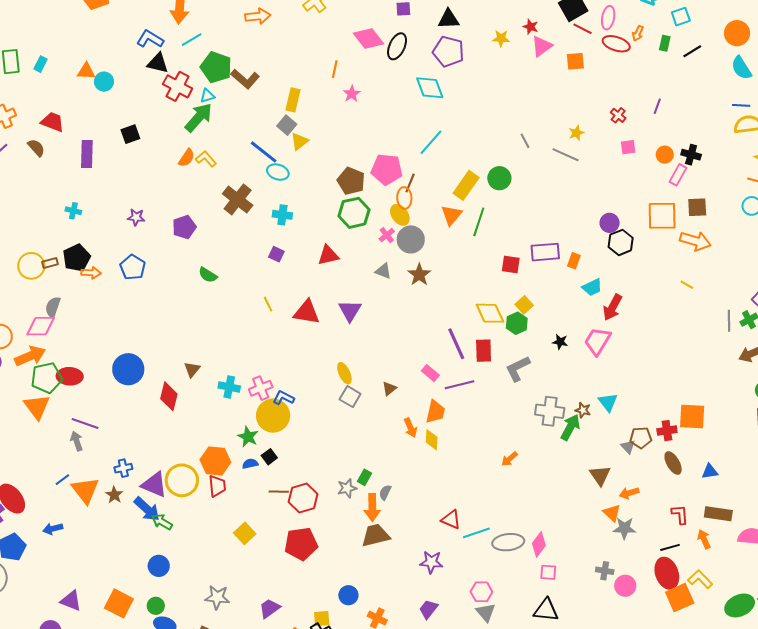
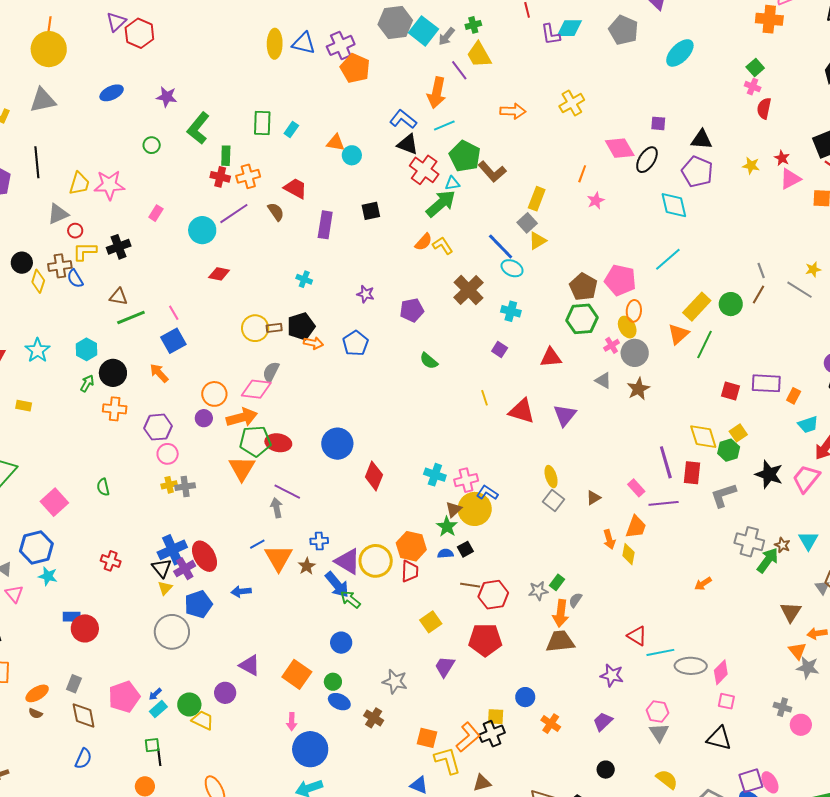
brown line: (410, 183) -> (759, 294), moved
black star: (560, 342) -> (769, 474), size x1.8
brown triangle: (192, 369) -> (454, 509), moved
purple trapezoid: (270, 608) -> (445, 667), moved, turned -30

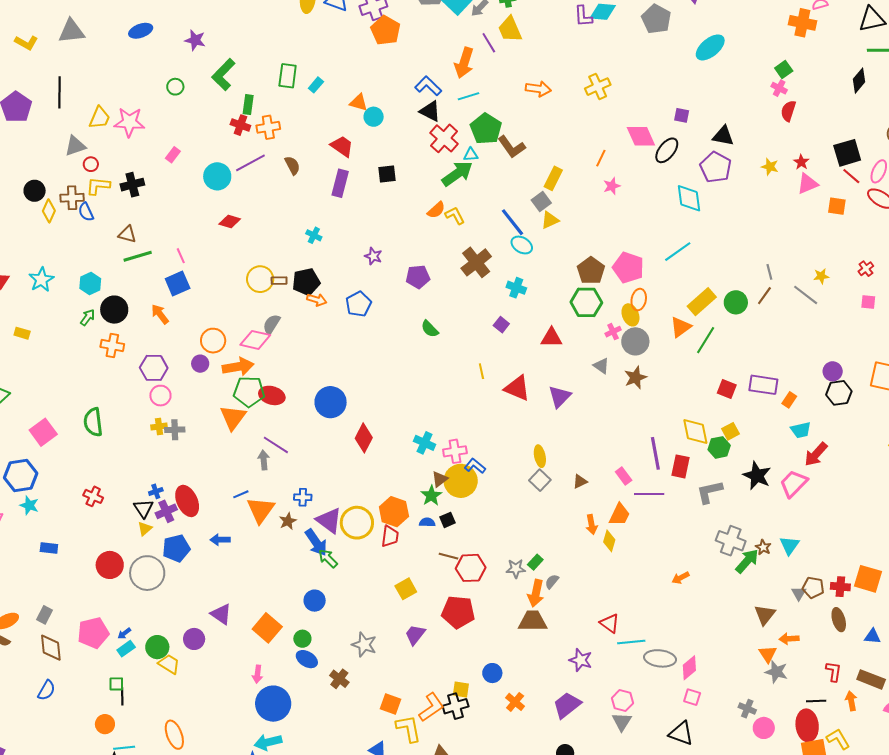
red trapezoid: (295, 188) -> (342, 146), moved
green semicircle: (103, 487) -> (93, 422), size x1.6
blue cross: (172, 550) -> (156, 491), size x0.5
red circle: (85, 628) -> (110, 565), moved
purple trapezoid: (603, 722) -> (567, 705), size x1.4

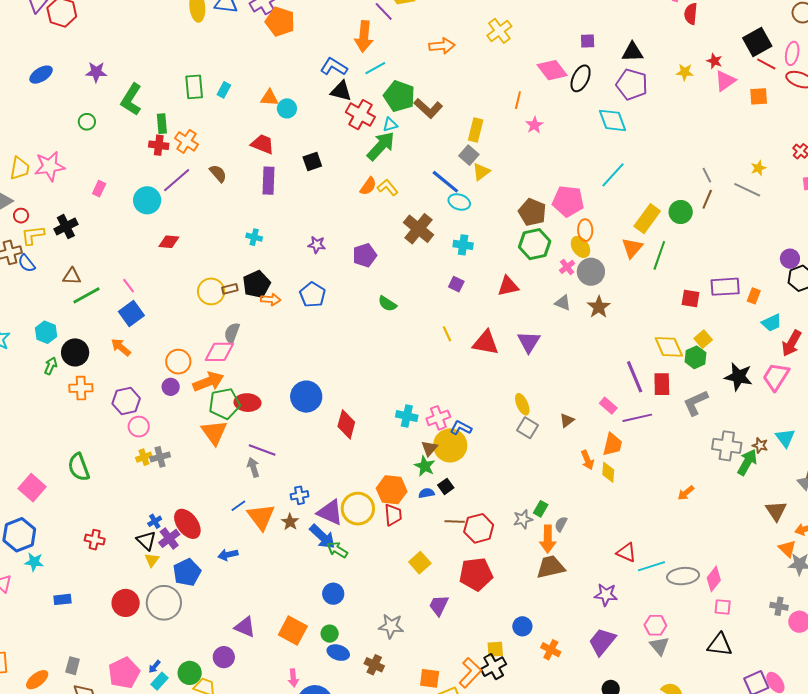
orange cross: (268, 127) -> (186, 141), turned -35

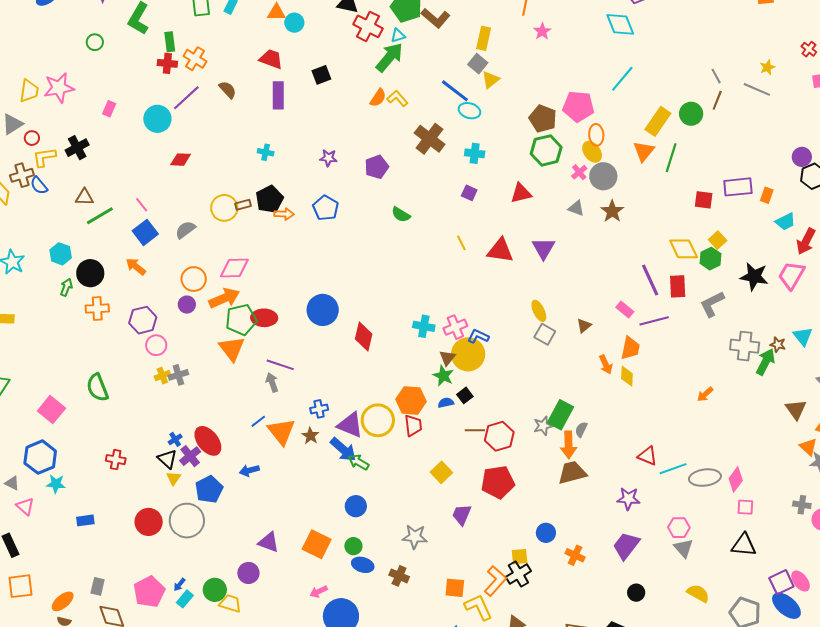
gray semicircle: (232, 333) -> (185, 230), moved, turned 35
green rectangle: (541, 509) -> (560, 415), size x1.8
pink arrow: (293, 678) -> (319, 592), turned 72

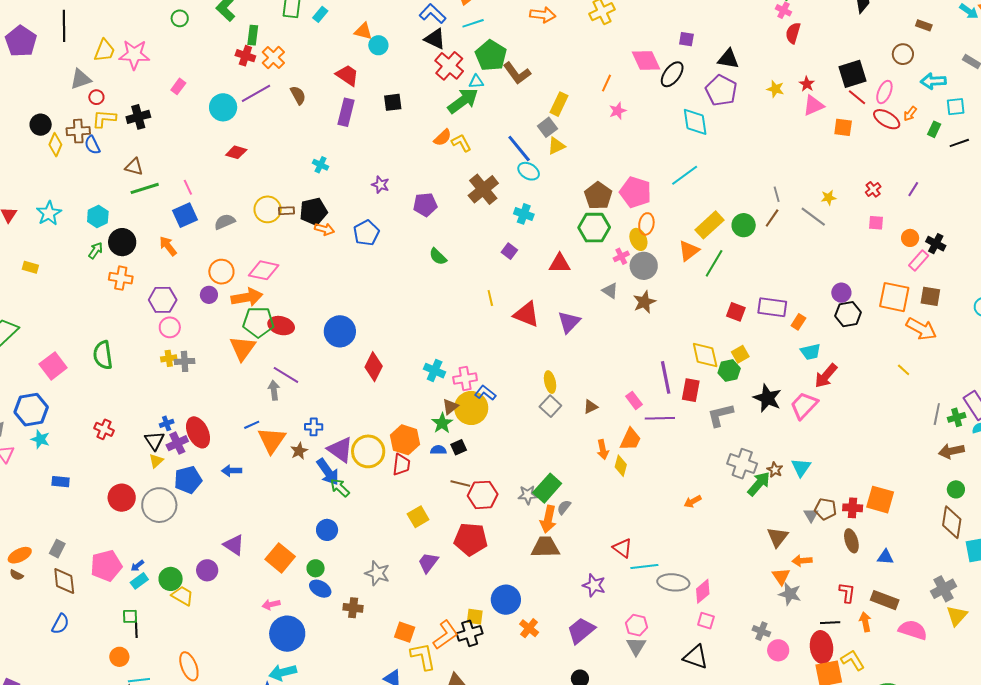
blue circle: (546, 533) -> (506, 600), size x1.5
brown cross: (399, 576) -> (353, 608), turned -30

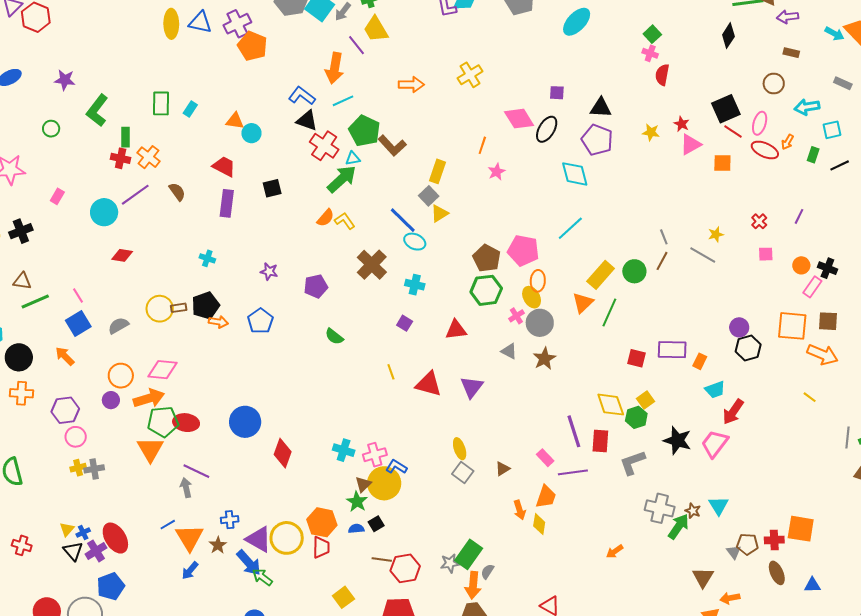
yellow triangle: (156, 461) -> (67, 529), moved
blue arrow: (232, 471) -> (190, 571), moved, turned -42

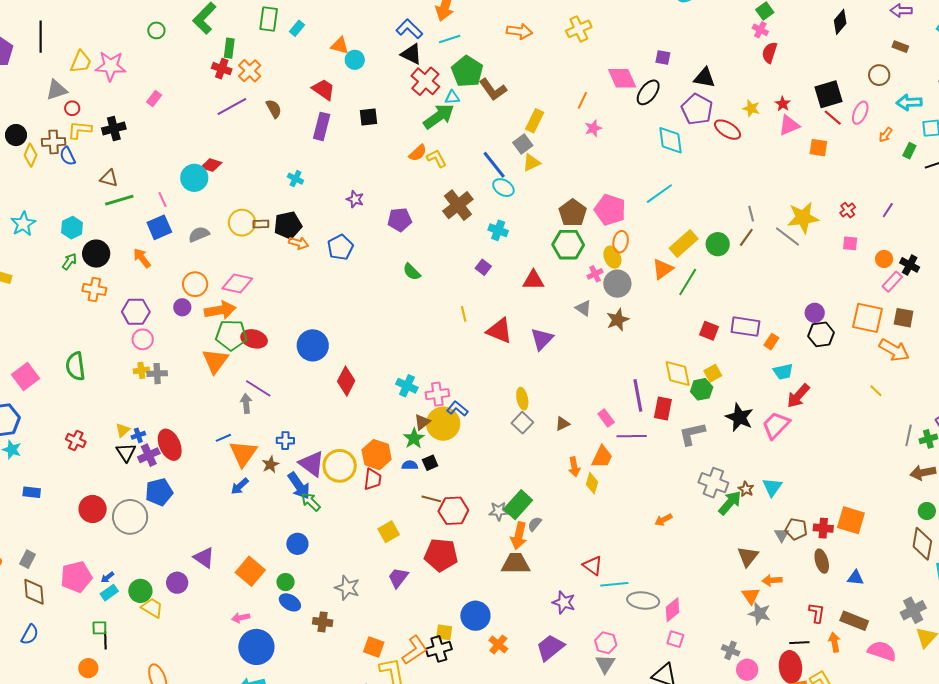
red ellipse: (765, 150) -> (728, 130), moved
cyan circle: (104, 212) -> (194, 178), moved
yellow star: (716, 234) -> (803, 218), size x2.0

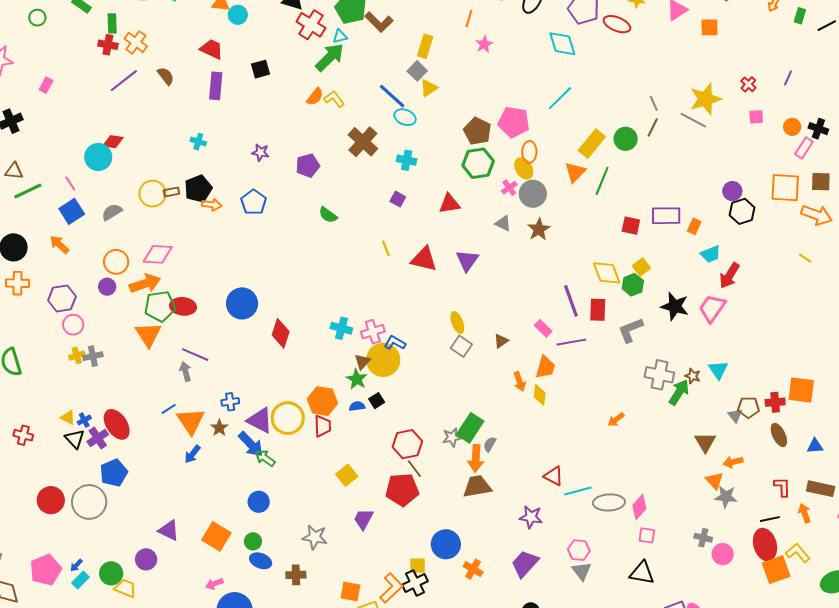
yellow triangle: (123, 430) -> (68, 417), turned -42
brown line: (431, 499) -> (414, 469), moved, turned 48

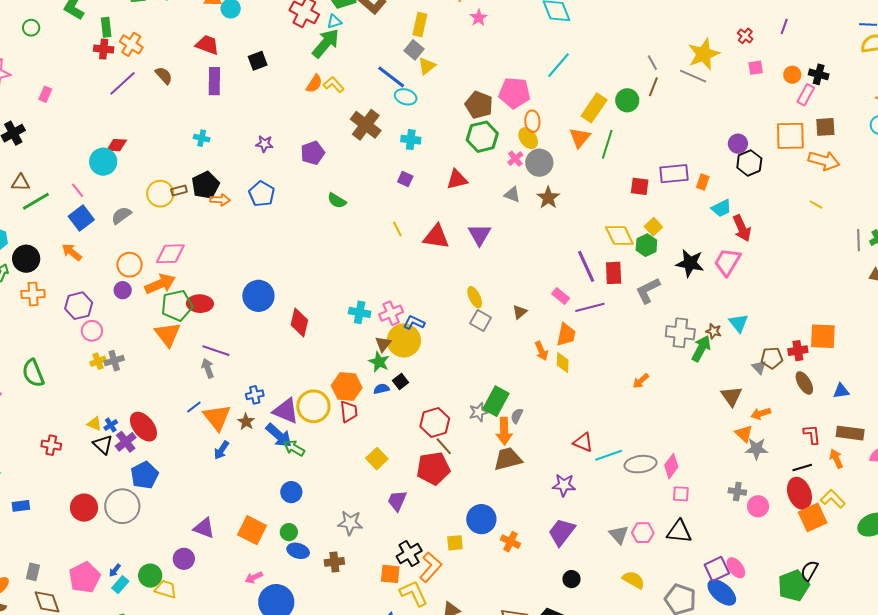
red arrow: (729, 276) -> (742, 228), turned -52
pink hexagon: (579, 550) -> (643, 533), moved
black cross: (415, 583) -> (409, 554), moved

